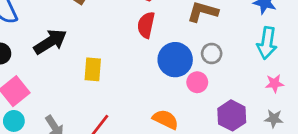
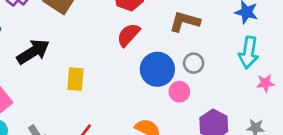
red semicircle: (146, 25) -> (128, 35), turned 30
pink star: (274, 83) -> (265, 83), moved

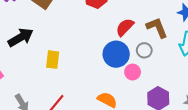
brown L-shape: (185, 22) -> (157, 28), moved, turned 50
red semicircle: (128, 35) -> (125, 27), moved

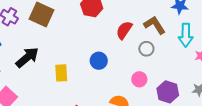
blue circle: (116, 54) -> (99, 61), moved, size x0.7
pink circle: (133, 72) -> (139, 79), moved

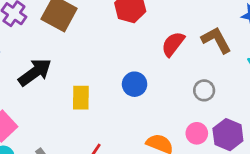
gray circle: (146, 49) -> (204, 90), moved
pink circle: (139, 79) -> (197, 133), moved

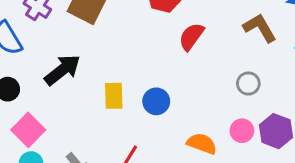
red semicircle: (173, 44) -> (191, 37), moved
blue circle: (135, 84) -> (156, 101), moved

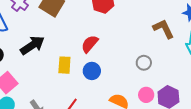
red semicircle: (191, 37) -> (90, 44), moved
gray circle: (248, 84) -> (144, 63), moved

